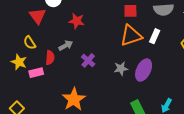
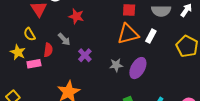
gray arrow: (66, 46) -> (64, 39), turned 72

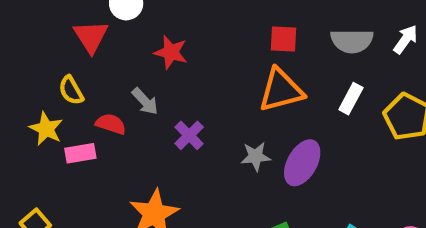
white rectangle: (151, 36) -> (351, 99), moved
red semicircle: (48, 50) -> (111, 124), turned -80

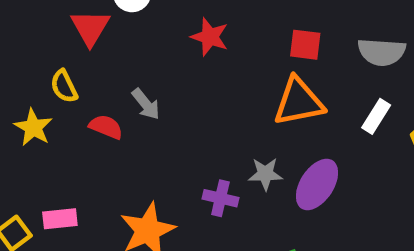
red star: (171, 52) -> (210, 37), moved
purple cross: (189, 135) -> (220, 198), moved, turned -36
pink rectangle: (80, 153) -> (60, 219), moved

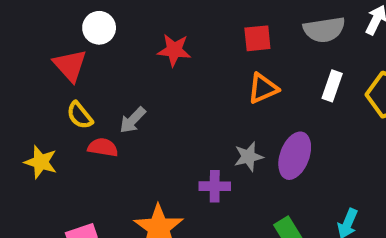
yellow semicircle: (64, 86) -> (80, 115), moved
orange triangle: (299, 102) -> (263, 88), size x0.7
gray arrow: (146, 104) -> (133, 120), turned 96

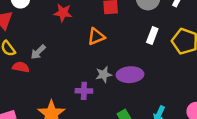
orange triangle: (263, 88) -> (96, 37), moved
purple ellipse: (295, 156) -> (130, 75), turned 65

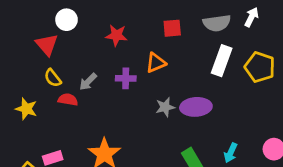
white rectangle: (152, 35) -> (222, 61), size x1.5
purple cross: (84, 91) -> (126, 78), moved

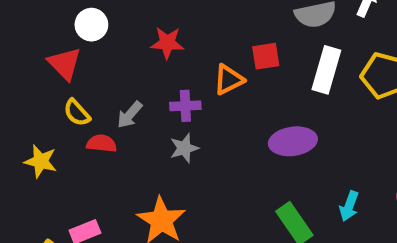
red square: (172, 28) -> (266, 56), moved
gray star: (165, 107) -> (184, 148), moved

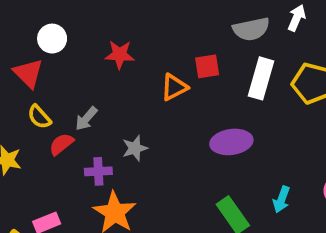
purple cross: (185, 106) -> (98, 171), moved
red semicircle: (102, 143) -> (61, 144), turned -45

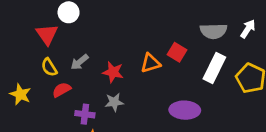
red star: (120, 55) -> (113, 72), moved
red square: (207, 66) -> (177, 52), turned 30
gray arrow: (86, 119) -> (79, 62), moved

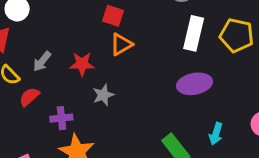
red square: (177, 52) -> (113, 16), moved
gray star: (114, 102) -> (103, 95), moved
purple ellipse: (185, 110) -> (194, 84), moved

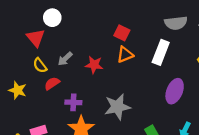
white rectangle: (194, 33) -> (161, 52), moved
purple ellipse: (194, 84) -> (175, 91), turned -65
gray star: (103, 95) -> (117, 107), moved, size x1.6

